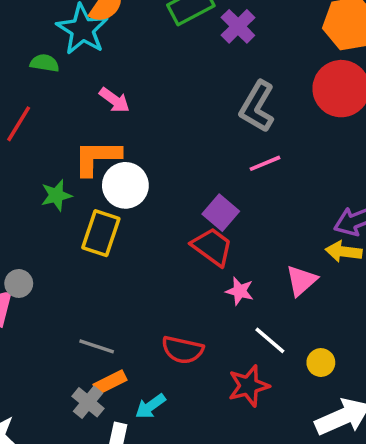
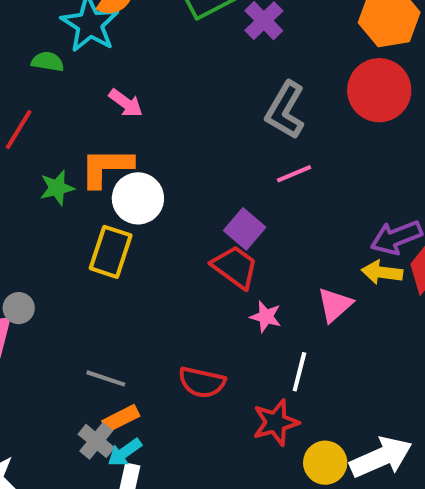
green star: (56, 195) -> (57, 188), moved
white line: (270, 340) -> (299, 372), turned 64
yellow circle: (321, 363) -> (325, 463), moved, size x1.4
cyan arrow: (150, 406) -> (125, 452), moved

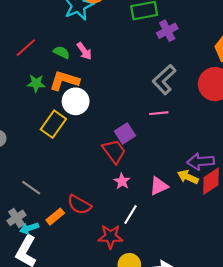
green semicircle: (48, 62) -> (62, 52), moved
orange rectangle: (121, 418) -> (55, 217), moved, turned -30

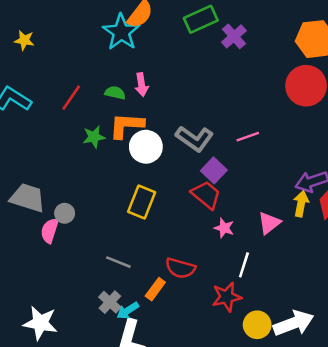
pink arrow: (84, 51) -> (142, 85), turned 42
gray L-shape: (164, 80) -> (195, 139), moved, turned -88
yellow rectangle: (53, 124) -> (142, 202), moved
yellow arrow: (188, 177) -> (301, 204), turned 90

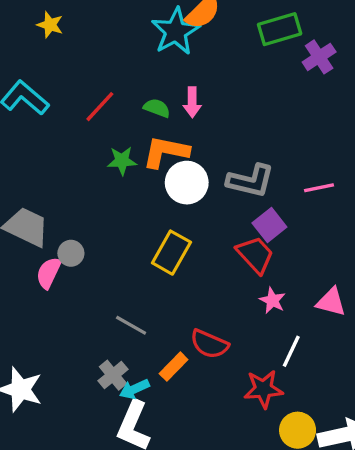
gray L-shape: (195, 139) -> (250, 181), turned -30
pink triangle: (269, 223) -> (331, 302), turned 45

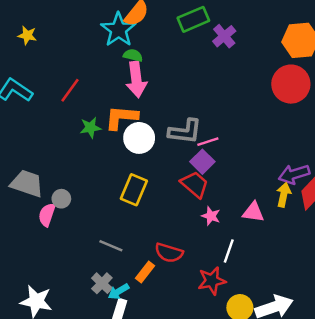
pink arrow: (192, 102) -> (136, 79), size x1.6
green semicircle: (157, 108) -> (133, 55), moved
pink line: (319, 188) -> (208, 142), moved

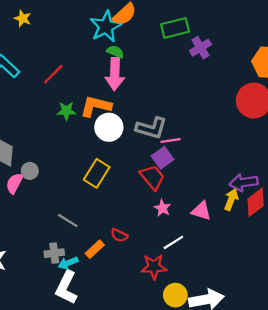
white line: (229, 251) -> (173, 242), turned 30
red semicircle: (169, 253) -> (119, 235), size x0.7
gray cross: (102, 283) -> (54, 253), turned 30

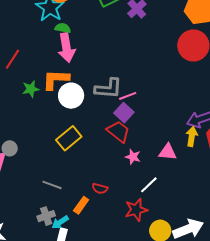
yellow rectangle: (97, 173) -> (69, 138), turned 30

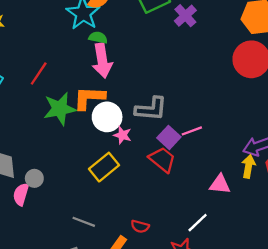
green star: (31, 89) -> (60, 109), size x1.6
pink line: (128, 96) -> (192, 131), moved
pink star: (133, 157) -> (122, 135), moved

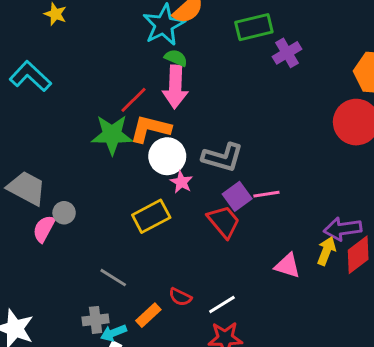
red line: (39, 74) -> (134, 100), moved
white line: (198, 223) -> (222, 304), moved

